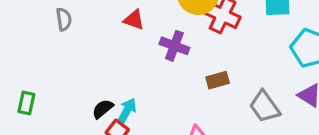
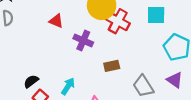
cyan arrow: (127, 111) -> (68, 86), moved

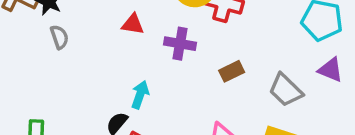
cyan arrow: (68, 86) -> (140, 95), moved

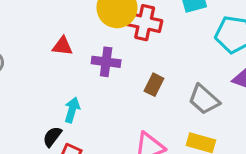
brown rectangle: (232, 71) -> (154, 85), turned -35

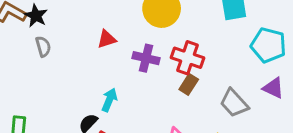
red cross: (145, 23) -> (188, 58), moved
red triangle: (62, 46) -> (107, 39), turned -30

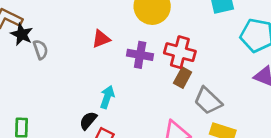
black star: (36, 16) -> (22, 34), moved
gray trapezoid: (234, 103) -> (208, 101), moved

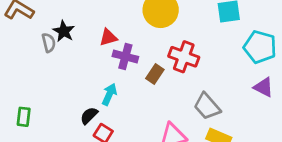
black star: (22, 34) -> (64, 31), moved
purple cross: (140, 55) -> (125, 56), moved
brown rectangle: (183, 78) -> (155, 74), moved

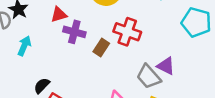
purple triangle: (264, 87) -> (166, 66), moved
cyan arrow: (109, 94) -> (24, 46), moved

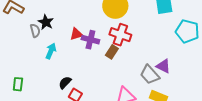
red triangle: (59, 15) -> (76, 34), moved
red cross: (127, 32) -> (120, 35), moved

